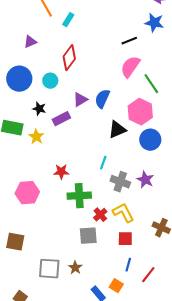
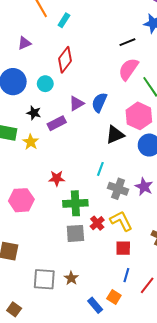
gray square: (88, 236) -> (75, 233), moved

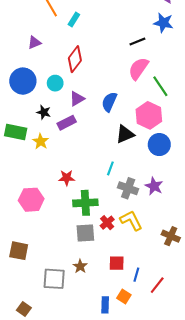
purple triangle: (76, 103) -> (77, 99), moved
red square: (123, 248) -> (117, 263), moved
brown star: (71, 278) -> (80, 266), moved
blue rectangle: (95, 305) -> (105, 305), turned 42

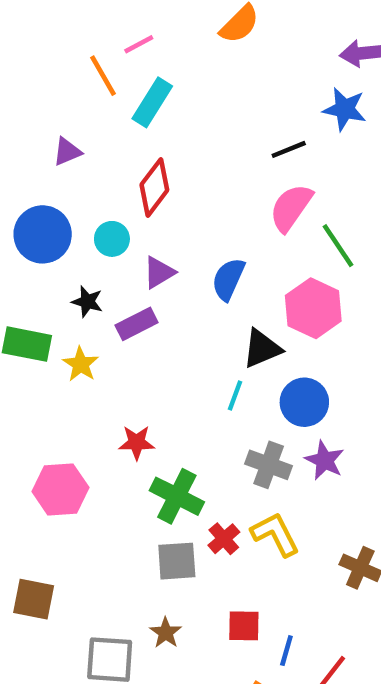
cyan rectangle: (74, 20) -> (152, 102), size x1.5
blue circle: (159, 145) -> (304, 402), moved
cyan line: (110, 168) -> (235, 396), moved
green cross: (85, 203) -> (177, 496), turned 30

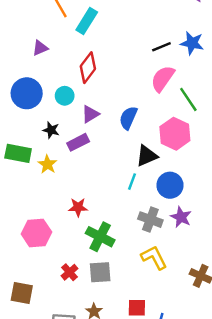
blue star: (345, 109) -> (192, 43), moved
red cross: (224, 539) -> (70, 272), moved

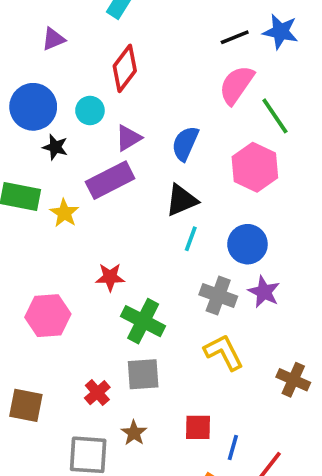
black star: (51, 130) -> (55, 147), moved
purple rectangle: (78, 142) -> (110, 180), size x1.4
black triangle: (147, 156) -> (182, 200), moved
red cross: (70, 272) -> (97, 393), moved

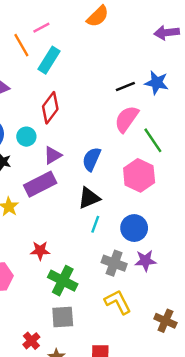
purple star: (264, 292) -> (145, 261), turned -30
red cross: (97, 393) -> (31, 341), moved

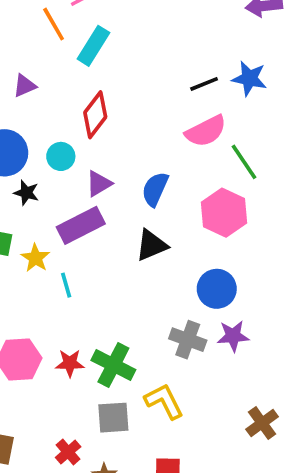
pink semicircle: (127, 119) -> (206, 131), turned -152
cyan line: (95, 224) -> (66, 285), moved, turned -36
red star: (40, 251) -> (70, 363), moved
yellow L-shape: (118, 302) -> (164, 401), moved
brown cross: (165, 321) -> (262, 423), turned 30

